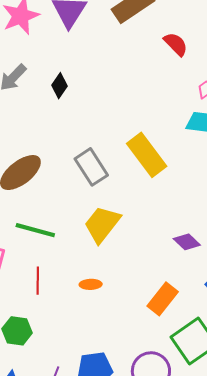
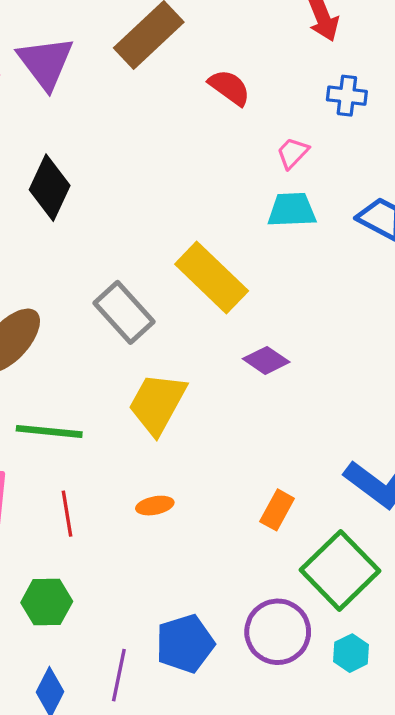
black diamond: (59, 86) -> (50, 188), size x1.5
purple diamond: (187, 242) -> (266, 360), moved
orange rectangle: (163, 299) -> (277, 510), size x0.7

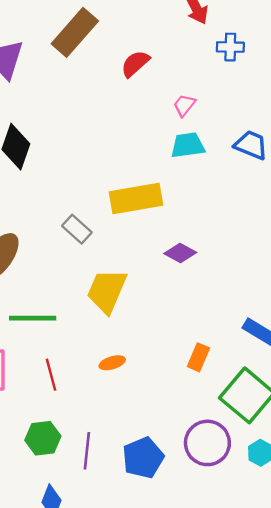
red semicircle: (229, 88) -> (135, 64), turned -72
blue cross: (347, 96) -> (230, 47), moved
yellow rectangle: (212, 278) -> (136, 199), turned -48
gray rectangle: (124, 312) -> (77, 229), size x0.7
purple line: (119, 675) -> (87, 451), moved

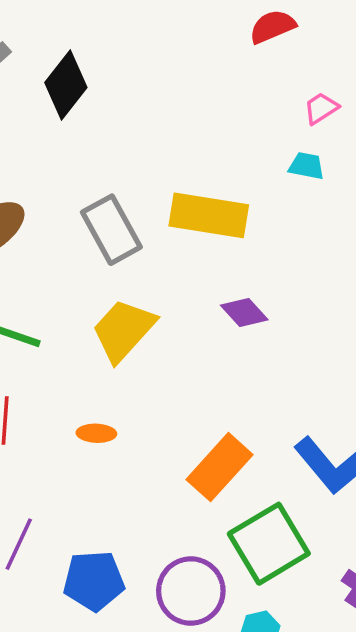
cyan trapezoid: (188, 145) -> (306, 166), size x0.7
gray rectangle: (77, 229) -> (111, 230), size x1.5
orange rectangle: (198, 357) -> (219, 467), size x1.6

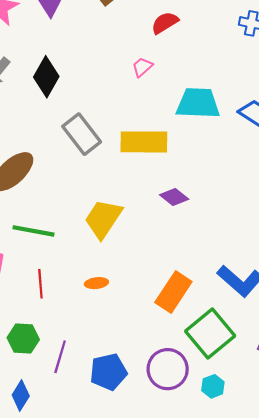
pink trapezoid: (321, 108) -> (142, 67), moved
cyan trapezoid: (306, 166) -> (198, 103), size x2.0
gray rectangle: (111, 230) -> (82, 134), moved

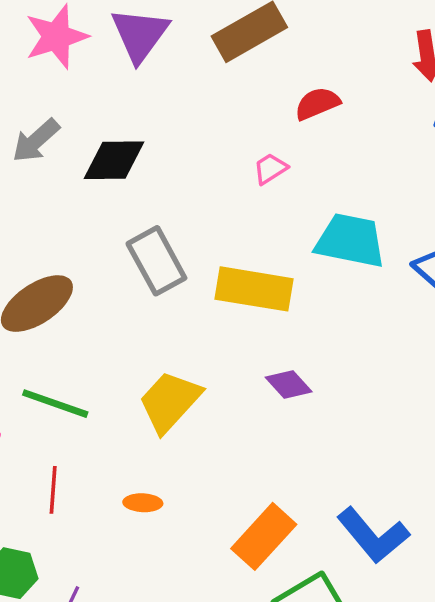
black diamond: (46, 77) -> (114, 160), turned 51

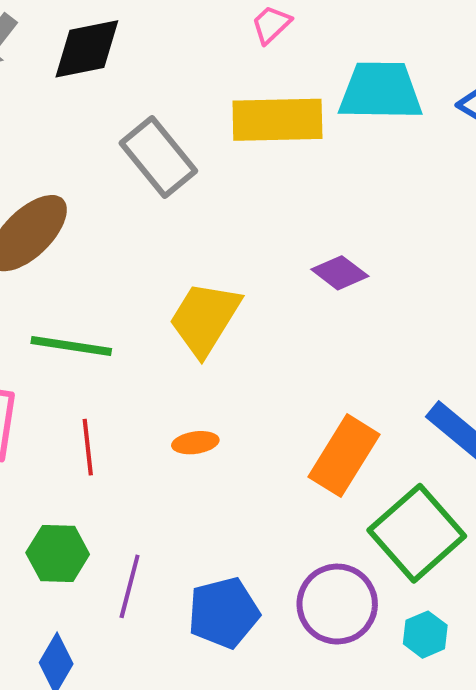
yellow rectangle: (254, 289) -> (277, 120), moved

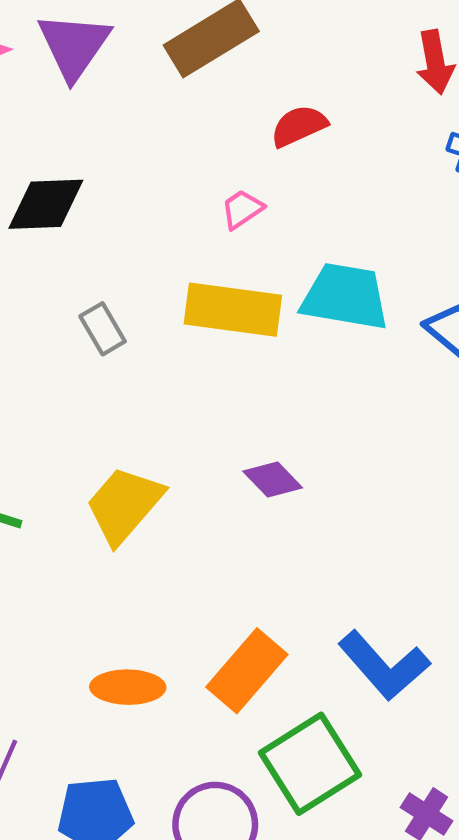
gray rectangle: (158, 157) -> (103, 329), size x0.6
orange ellipse: (195, 443) -> (128, 687), moved, size x1.5

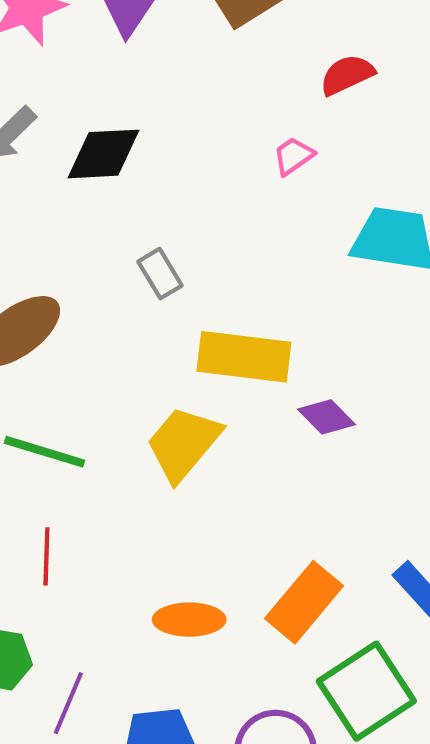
yellow rectangle: (233, 310) -> (244, 357), moved

